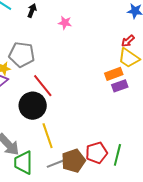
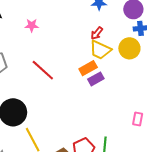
red line: (43, 86) -> (43, 70), moved

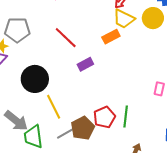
purple rectangle: (96, 79) -> (85, 64), moved

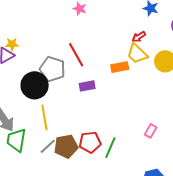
gray pentagon: (17, 30) -> (52, 69), moved
gray line: (65, 133) -> (48, 146), turned -30

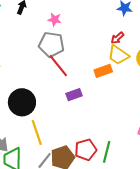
gray pentagon: (52, 69) -> (51, 44), moved

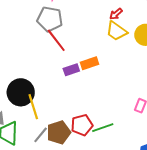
orange rectangle: (103, 71) -> (90, 63), moved
black circle: (22, 102) -> (21, 92), moved
green line: (107, 152) -> (103, 128), turned 55

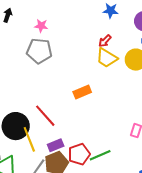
red line: (56, 40) -> (45, 116), moved
purple rectangle: (71, 70) -> (56, 145), moved

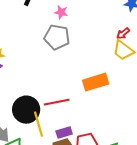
orange rectangle: (82, 92) -> (96, 82), size x1.4
red line: (45, 116) -> (57, 102), turned -65

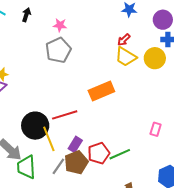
gray pentagon: (57, 37) -> (58, 50), turned -30
purple rectangle: (64, 133) -> (75, 144), turned -35

